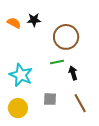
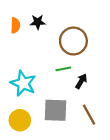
orange semicircle: (14, 23) -> (15, 25), turned 64
black arrow: (73, 73) -> (81, 81), turned 48
gray square: (50, 99) -> (56, 110), size x1.6

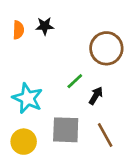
brown circle: (73, 41) -> (106, 48), moved
green line: (63, 69) -> (75, 81), turned -32

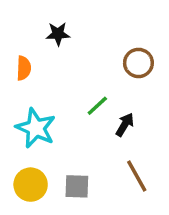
orange semicircle: (18, 30) -> (24, 68), moved
brown circle: (106, 48) -> (138, 63), size x0.7
gray square: (66, 130) -> (77, 186), moved, size x0.7

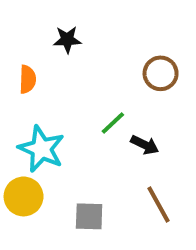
black arrow: (125, 125) -> (145, 145), turned 85
yellow circle: (31, 185) -> (24, 196), moved

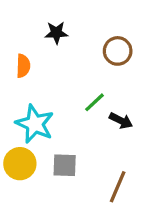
brown circle: (161, 73) -> (118, 51), moved
brown line: (159, 204) -> (118, 187), moved, turned 52
gray square: (89, 216) -> (65, 165), moved

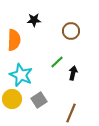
orange semicircle: (23, 66) -> (14, 40), size x1.5
black arrow: (121, 121) -> (73, 73), turned -104
gray square: (65, 165) -> (39, 100), turned -35

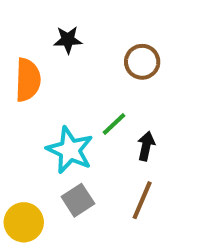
cyan star: (21, 75) -> (70, 150), moved
yellow circle: (12, 99) -> (24, 222), moved
brown line: (71, 113) -> (142, 200), moved

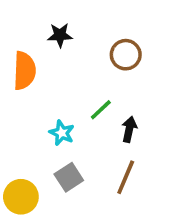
cyan star: (70, 150) -> (62, 133), size x0.6

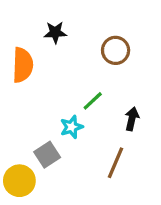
black arrow: (129, 129) -> (132, 119), moved
cyan star: (62, 133) -> (72, 127), moved, turned 30
gray square: (69, 177) -> (47, 155), moved

